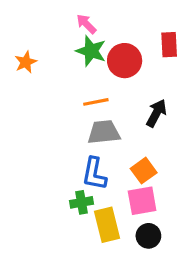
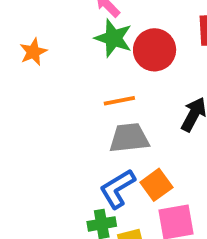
orange square: (144, 171) -> (156, 185), moved
blue L-shape: (94, 174) -> (117, 189), turned 48

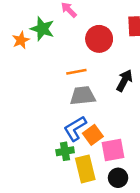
green star: (113, 38) -> (42, 29), moved
orange square: (156, 185) -> (93, 135), moved

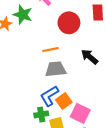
black arrow: (124, 81) -> (90, 57), turned -78
pink square: (113, 150) -> (80, 113), turned 36

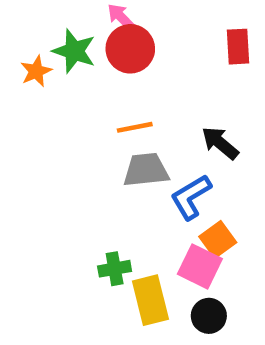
red circle: (69, 23) -> (130, 49), moved
blue L-shape: (49, 96) -> (191, 197), moved
orange square: (64, 101) -> (218, 240), moved

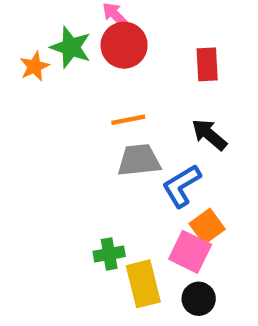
red rectangle: (238, 47) -> (207, 64), moved

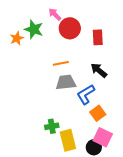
red circle: (124, 45) -> (70, 28), moved
pink square: (190, 252) -> (103, 137), moved

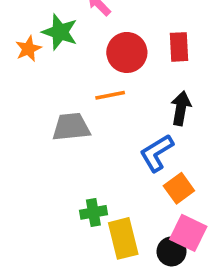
red circle: (70, 28) -> (127, 52), moved
black arrow: (99, 70) -> (181, 108), turned 60
gray trapezoid: (66, 82) -> (71, 127), moved

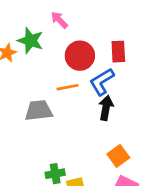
black arrow: (181, 108) -> (106, 108), moved
blue L-shape: (157, 153) -> (102, 82), moved

